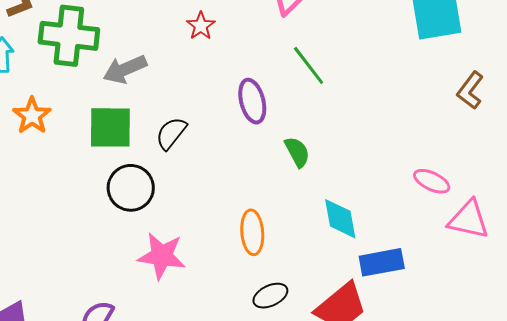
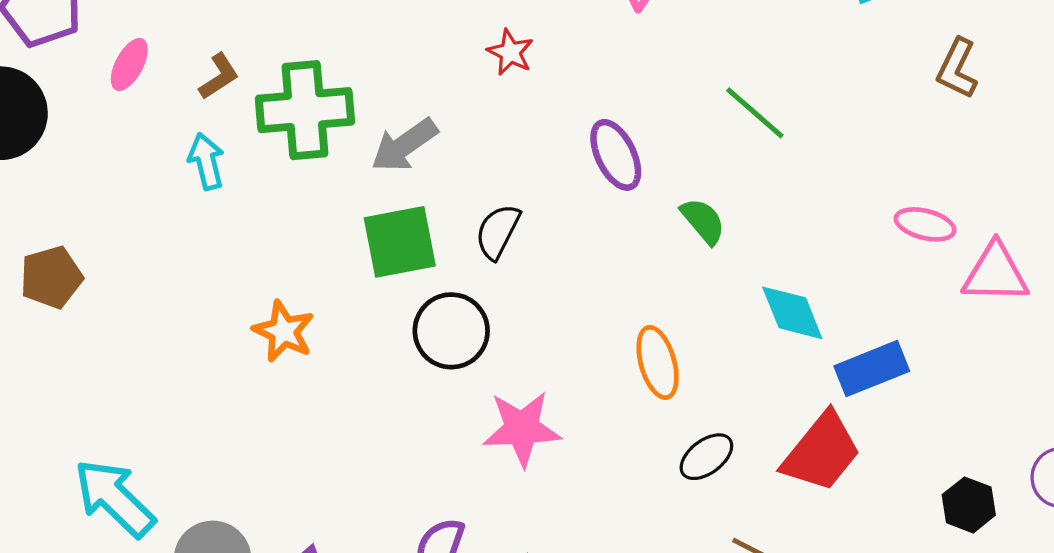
green line: (309, 65) -> (755, 113), moved
orange star: (32, 116) -> (284, 331), moved

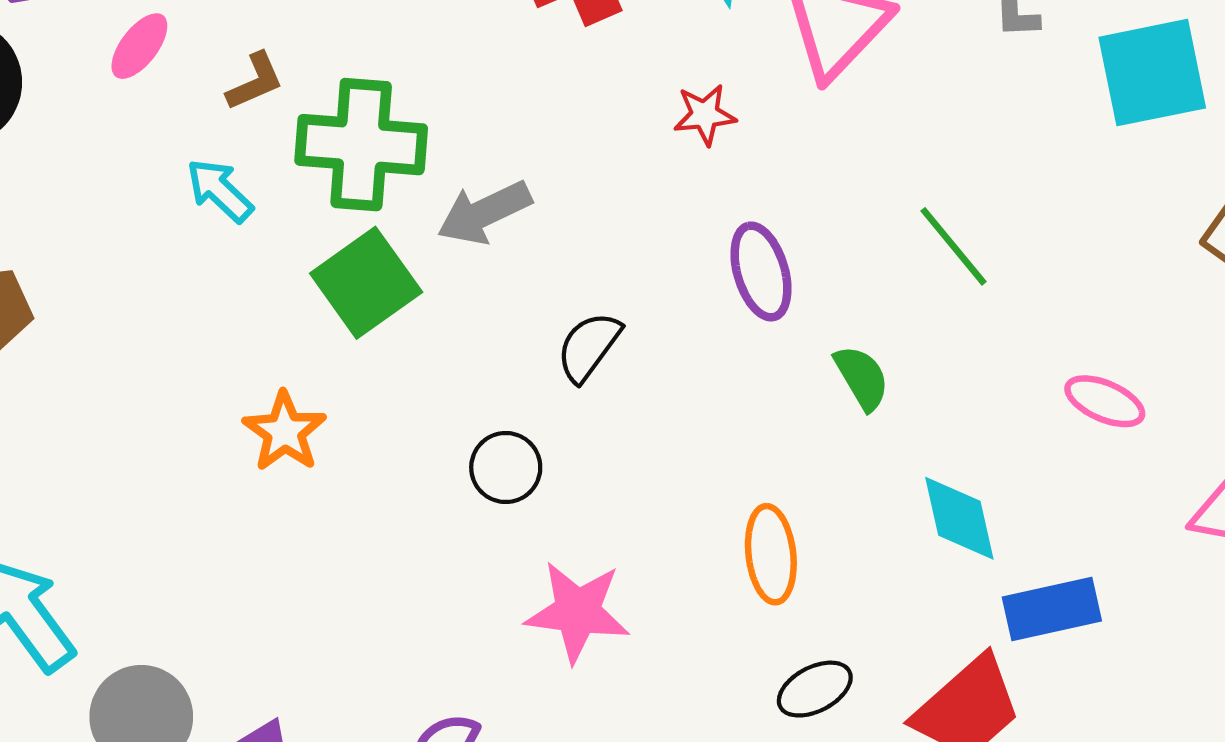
red star: (510, 52) -> (705, 115), moved, turned 30
cyan arrow: (206, 161) -> (220, 190), turned -42
pink ellipse: (925, 224) -> (1105, 401), moved
green square: (400, 242) -> (366, 283), moved, turned -34
black circle: (451, 331) -> (506, 468), size x0.7

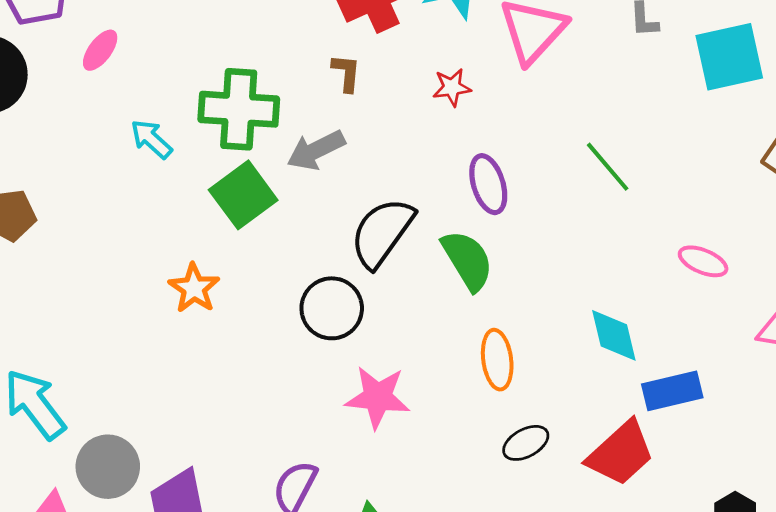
brown L-shape: (255, 81) -> (346, 73), moved, turned -60
black semicircle: (589, 347) -> (382, 233), size x1.6
green semicircle: (862, 378) -> (467, 260), moved, size x1.5
black circle: (506, 468) -> (332, 308), size x1.4

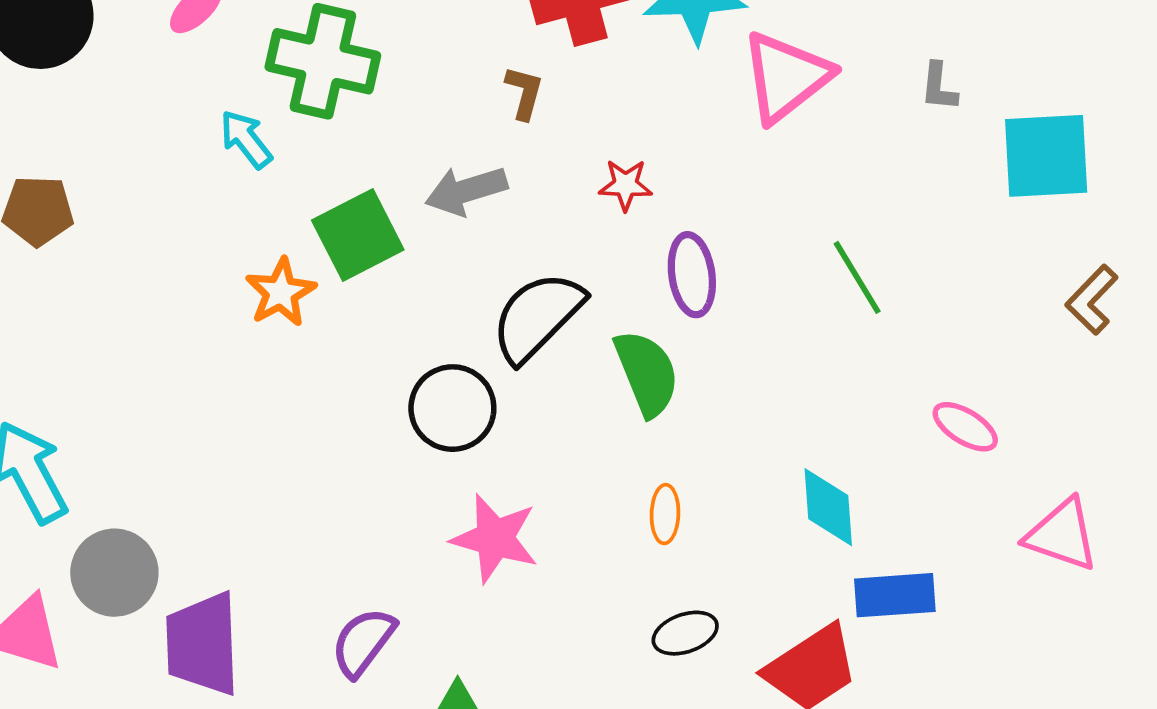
red star: (452, 87) -> (626, 185), moved
green cross: (239, 109) -> (323, 61), moved
orange star: (194, 288) -> (281, 292), moved
orange ellipse: (497, 360) -> (665, 514), size x0.7

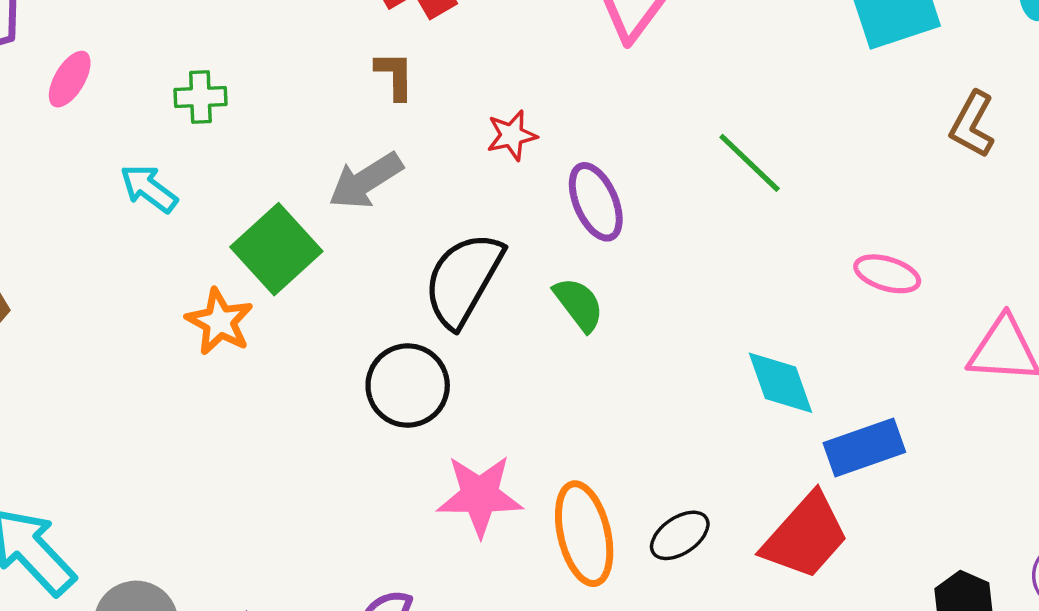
green cross: (323, 61) -> (200, 97), size x0.5
green semicircle: (647, 373) -> (579, 304), size x0.7
orange ellipse: (665, 514) -> (584, 534), moved, size x1.8

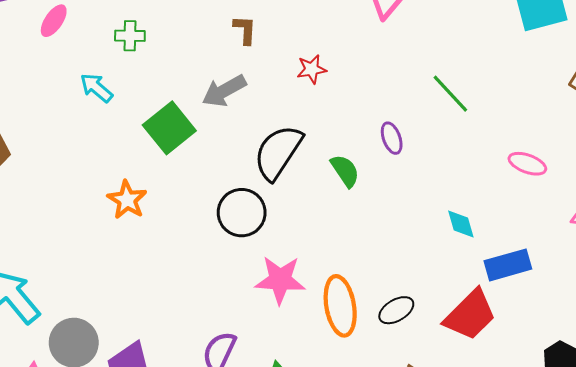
purple ellipse: (596, 202) -> (392, 138), moved, size x0.7
orange star: (220, 322) -> (127, 200), moved
cyan diamond: (781, 383) -> (461, 224), size x0.7

